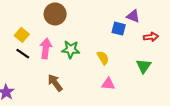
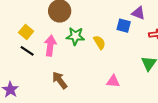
green star: (71, 49) -> (75, 36), moved
yellow semicircle: (103, 58) -> (99, 42), moved

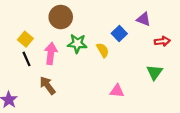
blue square: (124, 26) -> (119, 34), moved, turned 32
black line: (27, 51) -> (26, 59), turned 32
brown arrow: (60, 80) -> (47, 85), moved

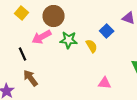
yellow square: (25, 39) -> (22, 13), moved
pink arrow: (51, 53) -> (42, 37), moved, turned -126
brown arrow: (47, 85) -> (31, 78), moved

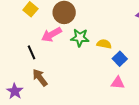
blue square: (107, 31) -> (120, 59), moved
yellow semicircle: (92, 46) -> (104, 44), turned -48

